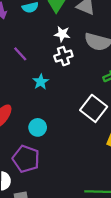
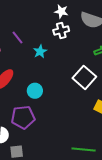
purple line: (20, 54) -> (17, 37), moved
purple pentagon: (26, 159) -> (23, 117), turned -30

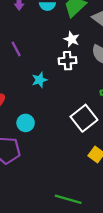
purple line: (17, 37) -> (16, 49), moved

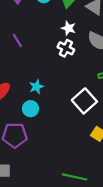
white cross: (68, 61) -> (66, 48), turned 35
cyan star: (40, 80) -> (36, 87), moved

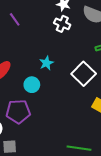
cyan star: (36, 87) -> (46, 63), moved

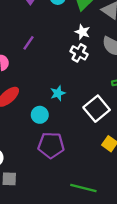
purple line: (15, 19) -> (29, 43), turned 64
purple pentagon: (18, 111) -> (51, 145), moved

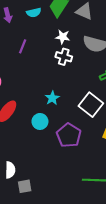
purple line: (29, 43) -> (23, 46), moved
purple pentagon: (51, 145) -> (69, 135), moved, turned -30

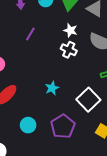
cyan circle: (40, 121) -> (28, 125), moved

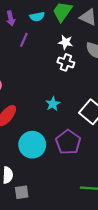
purple line: (30, 34) -> (24, 40), moved
cyan circle: (28, 125) -> (32, 145), size x1.6

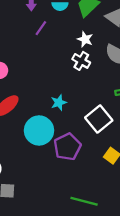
cyan circle: (32, 145) -> (39, 130), moved

